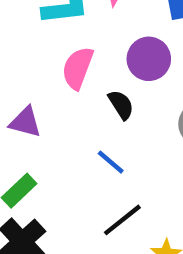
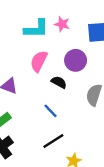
black semicircle: (121, 105) -> (59, 82), turned -35

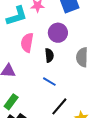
black semicircle: (59, 82) -> (49, 55), turned 72

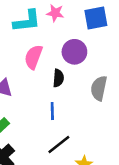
blue line: (49, 82) -> (52, 111), turned 48

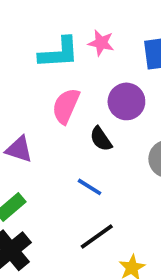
black semicircle: (58, 78) -> (101, 139), turned 138
blue line: (52, 111) -> (89, 187), turned -60

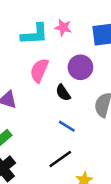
blue line: (89, 187) -> (67, 126), moved

